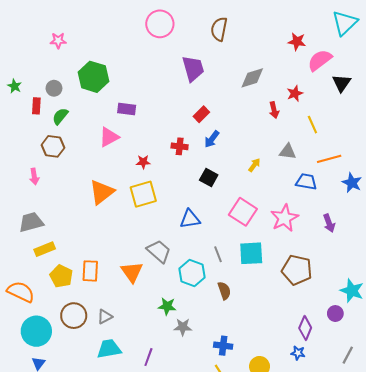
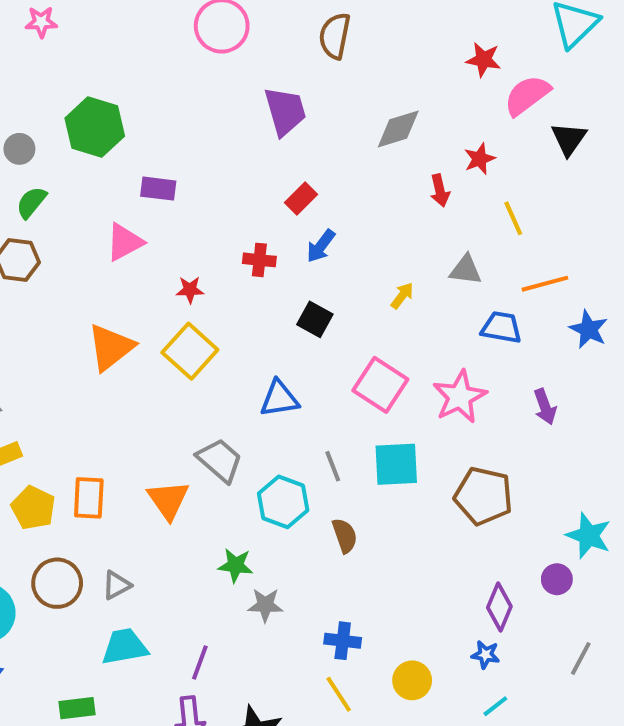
pink star: (58, 40) -> (41, 22), moved
yellow square: (143, 194) -> (190, 351), turned -32

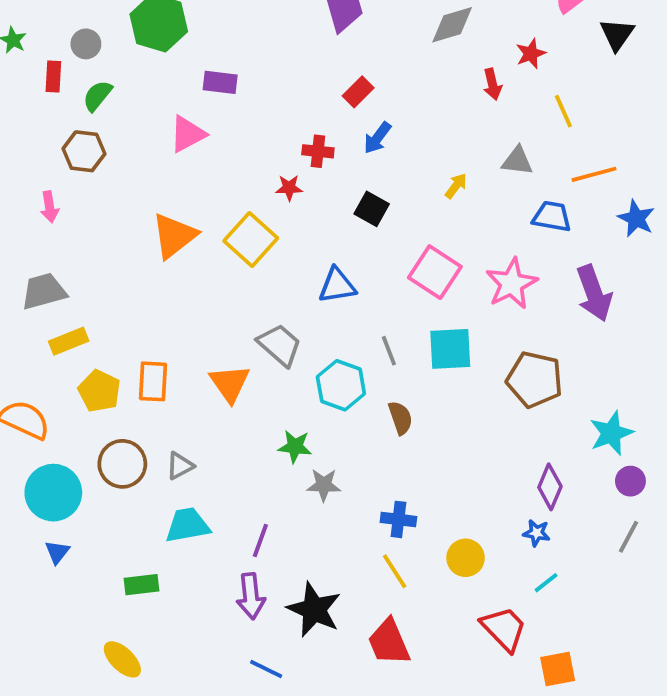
red star: (190, 290) -> (289, 188), moved
purple arrow: (545, 407) -> (594, 293), size x1.6
cyan star: (589, 536) -> (611, 433), moved, turned 30
purple circle: (557, 579) -> (630, 481), moved

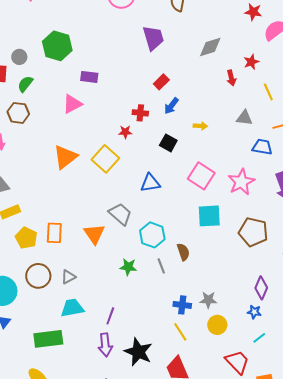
yellow arrow: (456, 186) -> (200, 126), moved, turned 56
gray line: (389, 351) -> (161, 266), moved
gray star: (324, 485) -> (208, 300), moved
green rectangle: (142, 585) -> (48, 339), size x1.6

